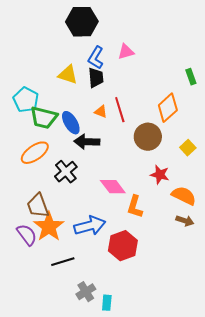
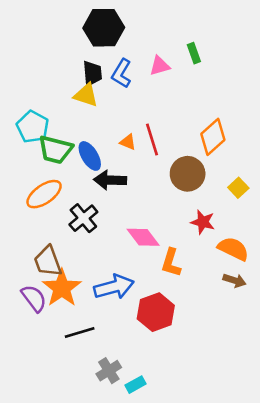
green rectangle: (191, 77) -> (194, 53), moved
black trapezoid: (96, 78) -> (92, 73), moved
cyan rectangle: (107, 303) -> (135, 385), turned 56

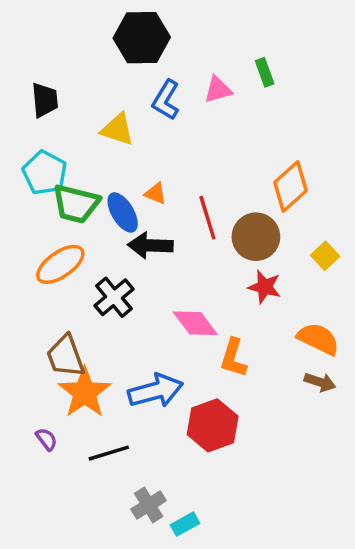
black trapezoid: (92, 73) -> (45, 100), moved
red line: (152, 139) -> (207, 218), moved
orange triangle: (128, 142) -> (156, 193), moved
red star: (203, 222) -> (265, 287), moved
purple semicircle: (34, 298) -> (46, 439), moved, size x0.6

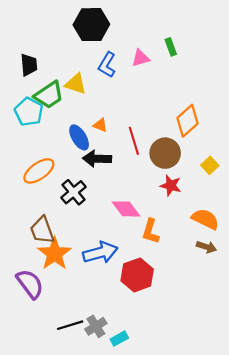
green trapezoid: (76, 204) -> (49, 95), moved, turned -48
purple semicircle: (46, 439) -> (30, 284), size x2.0
black line: (109, 453) -> (70, 325), moved

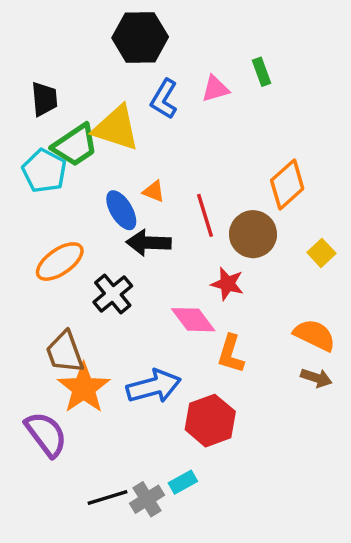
yellow triangle: (76, 84) -> (116, 128), size x1.4
red star: (171, 186) -> (227, 284), moved
cyan rectangle: (119, 339) -> (183, 482), moved

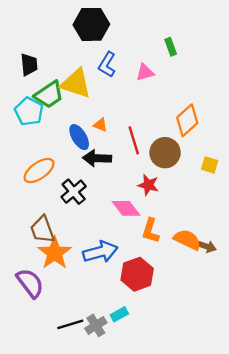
pink triangle: (215, 89) -> (145, 72), moved
yellow square: (321, 253) -> (210, 165), turned -30
orange semicircle: (315, 335) -> (187, 240), moved

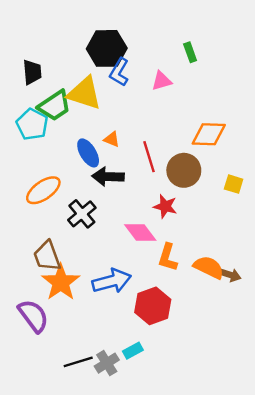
black hexagon: (91, 24) -> (107, 48), moved
orange diamond: (187, 120) -> (209, 134), turned 44

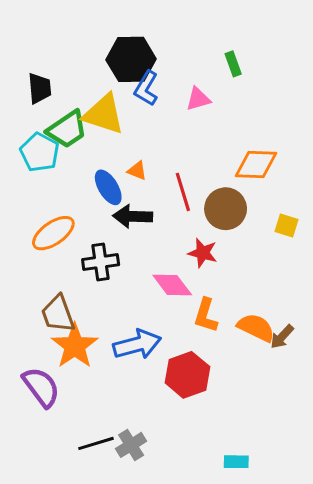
black cross: (82, 214) -> (101, 262), turned 32
brown arrow: (230, 275) -> (282, 337), turned 115
cyan rectangle: (133, 351) -> (236, 462), moved, turned 30

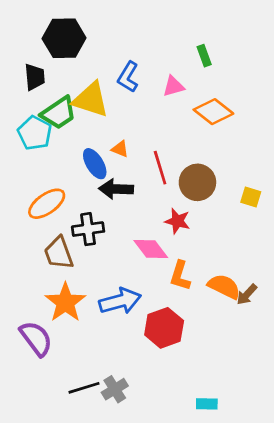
black hexagon: (131, 59) -> (64, 38), moved
orange diamond: (256, 165) -> (213, 112), moved, turned 36
brown trapezoid: (58, 314) -> (59, 253), moved

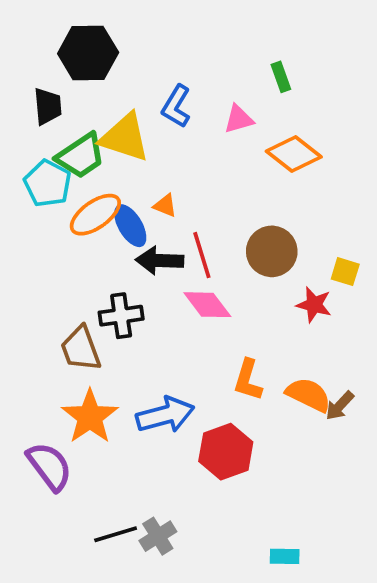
red line: (160, 168) -> (202, 255), moved
orange ellipse: (47, 204) -> (95, 215), moved
red star: (177, 221) -> (314, 305), moved
pink diamond: (151, 249) -> (207, 305), moved

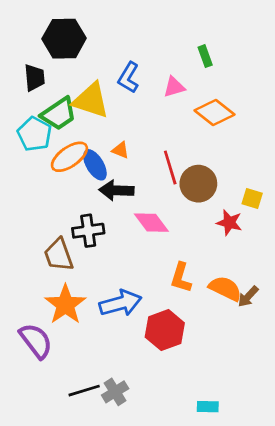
red line: (202, 255) -> (170, 168), moved

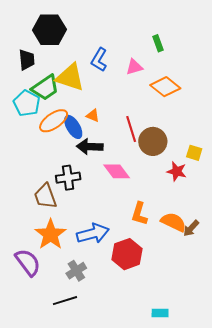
gray cross: (115, 392) -> (76, 271), moved

